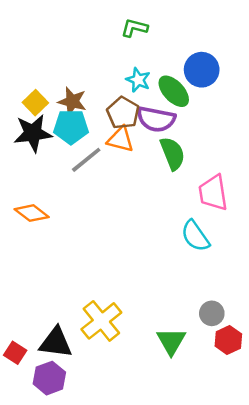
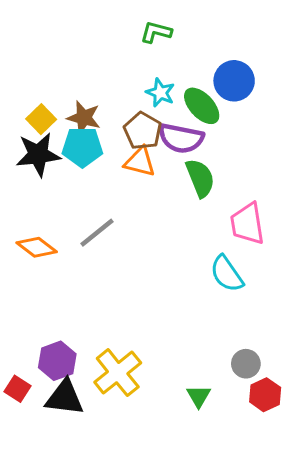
gray line: (86, 160) -> (97, 233), moved
green triangle: (171, 341) -> (199, 396), size x0.7
red square: (15, 353) -> (17, 389), moved
purple hexagon: (49, 378) -> (57, 361), moved

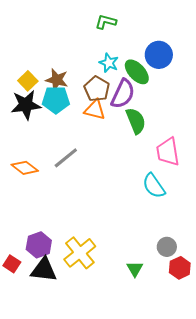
purple semicircle: (181, 138) -> (123, 94), turned -76

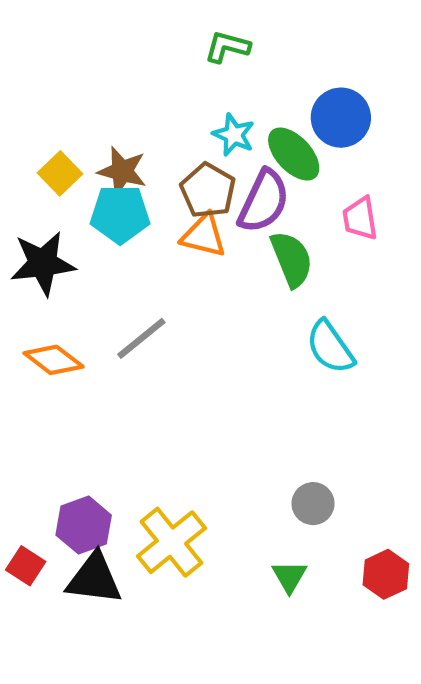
black star: (26, 105) -> (43, 263), moved
pink trapezoid: (168, 152) -> (360, 218), moved, size x0.7
cyan semicircle: (154, 186) -> (330, 347), moved
gray circle: (167, 247) -> (313, 504), moved

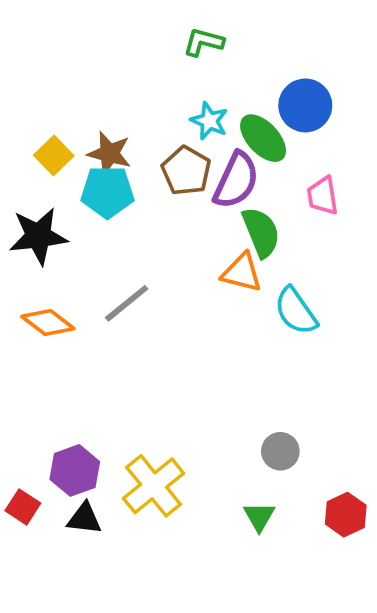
orange triangle: (204, 236) -> (242, 273), moved
black triangle: (94, 579) -> (84, 518), size x0.7

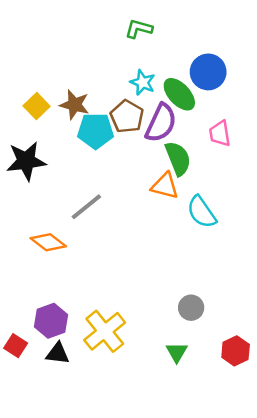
cyan pentagon: (107, 192) -> (96, 131), moved
orange diamond: (48, 323) -> (48, 242), moved

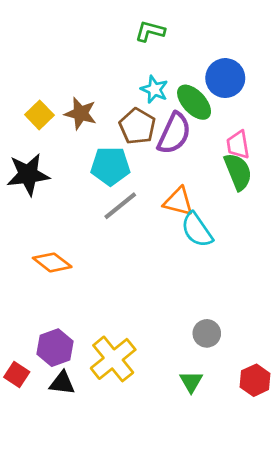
cyan pentagon: (96, 131) -> (110, 166), moved
green semicircle: (178, 158) -> (238, 172), moved
gray line: (86, 207) -> (120, 206), moved
cyan semicircle: (202, 212) -> (197, 230), moved

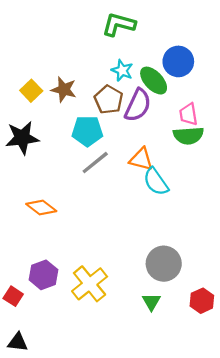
green L-shape: (150, 31) -> (119, 24), size x1.4
green semicircle: (238, 172) -> (188, 136), turned 108
gray circle: (207, 333) -> (164, 264), size x1.6
black triangle: (62, 383) -> (18, 342), moved

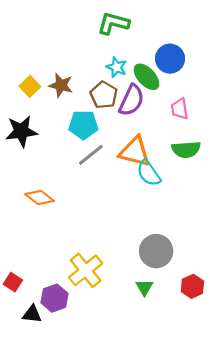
green semicircle: (188, 136) -> (186, 149), moved
orange triangle: (141, 159) -> (135, 152), size x1.4
purple hexagon: (44, 275) -> (55, 298), moved
black triangle: (18, 342) -> (32, 314), moved

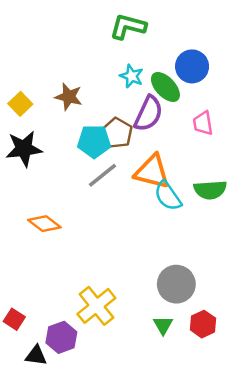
yellow square: (30, 86) -> (20, 104), moved
brown pentagon: (104, 95) -> (117, 133), moved
green semicircle: (186, 149) -> (210, 190), moved
red hexagon: (192, 286) -> (203, 324), moved

